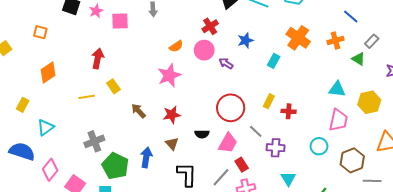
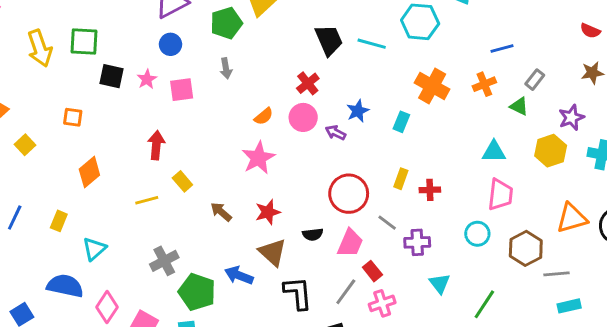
blue line: (351, 17) -> (502, 49), turned -49
blue star: (245, 40) -> (358, 111), moved
yellow hexagon: (369, 102) -> (551, 151), moved
brown triangle: (172, 144) -> (273, 252), size x1.5
blue arrow: (146, 157) -> (239, 275), turned -72

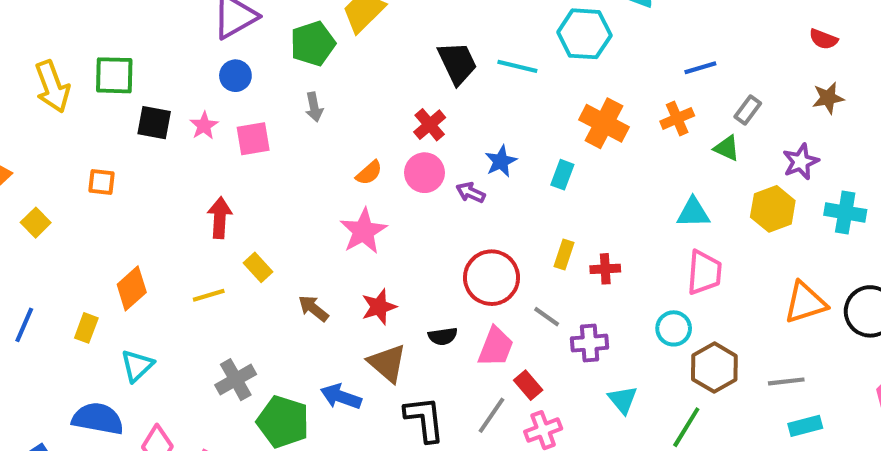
orange diamond: (89, 172) -> (132, 288), moved
brown hexagon: (526, 248) -> (714, 368), moved

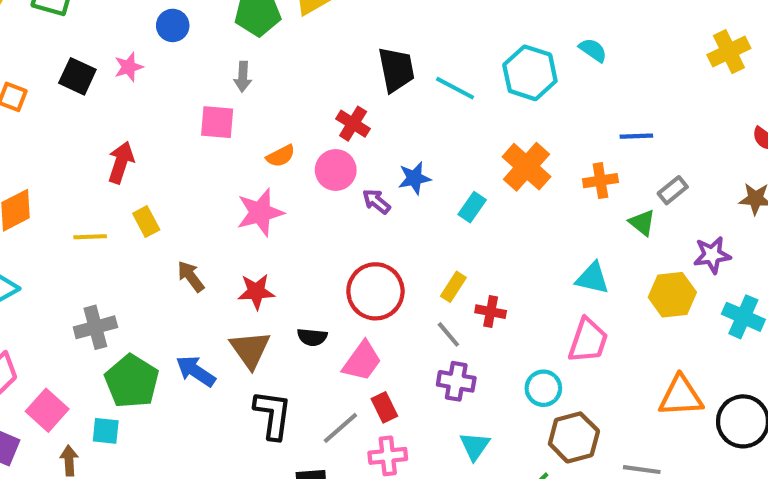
black square: (154, 123) -> (77, 76), moved
red cross: (430, 125) -> (353, 124), turned -32
pink square: (253, 139) -> (217, 122), moved
gray line: (547, 317) -> (448, 334), moved

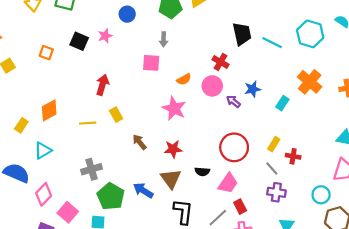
pink star: (260, 212) -> (174, 109), turned -30

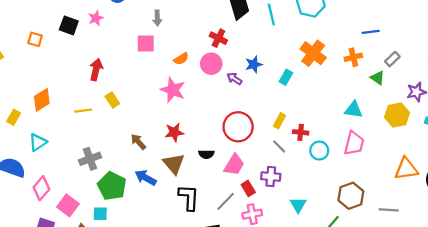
cyan line: (272, 43) -> (271, 14), turned 54
brown arrow: (140, 142) -> (138, 142), moved
purple cross: (276, 192) -> (271, 177), moved
cyan circle: (321, 195) -> (319, 151), moved

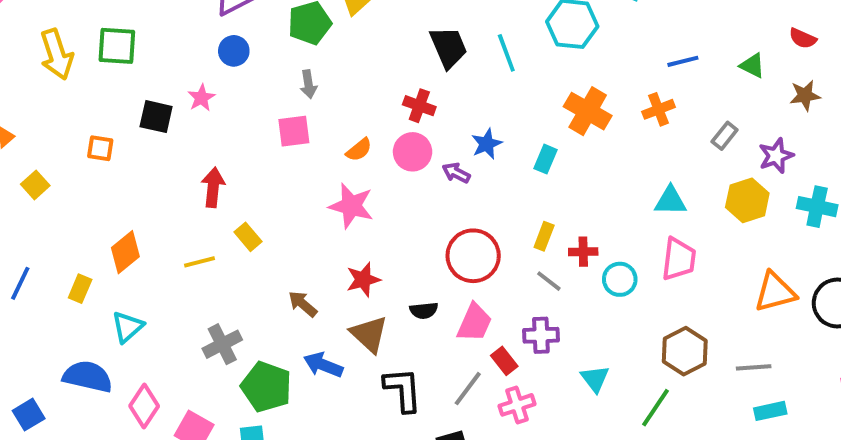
gray rectangle: (392, 59) -> (725, 136), moved
green triangle: (378, 78) -> (752, 66), moved

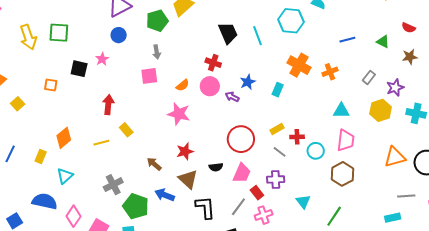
orange cross: (658, 109) -> (330, 72), moved
yellow rectangle: (544, 236) -> (277, 129), turned 40
brown hexagon: (685, 351) -> (342, 174), moved
gray line: (754, 367) -> (406, 196), moved

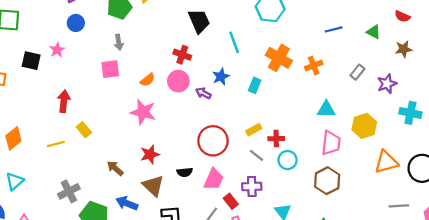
cyan line: (257, 36) -> (234, 42), moved
yellow hexagon: (381, 110) -> (364, 126), moved
cyan circle: (316, 151) -> (288, 160), moved

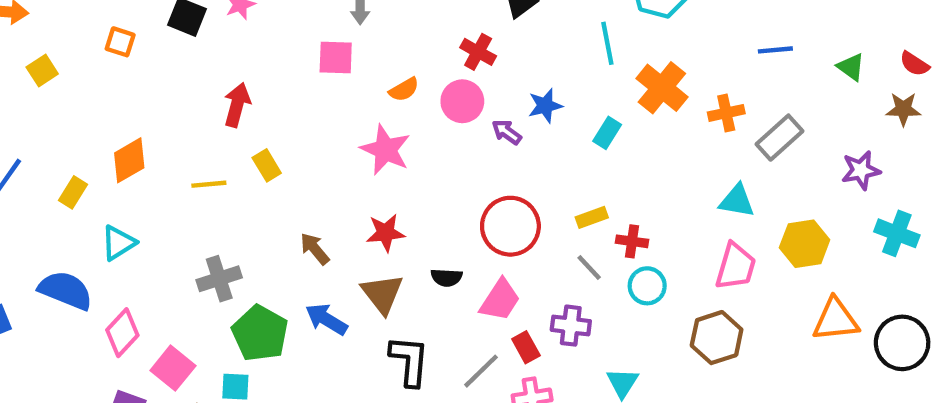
red semicircle: (402, 16) -> (915, 64), moved
cyan line: (234, 42) -> (607, 43), moved
gray rectangle: (357, 72) -> (780, 138), moved, size x1.5

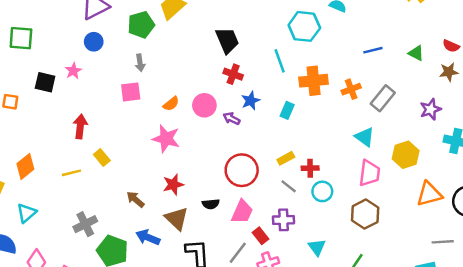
red cross: (478, 52) -> (233, 74), moved
orange cross: (662, 88) -> (314, 81), turned -36
cyan triangle: (737, 201) -> (365, 137), turned 35

